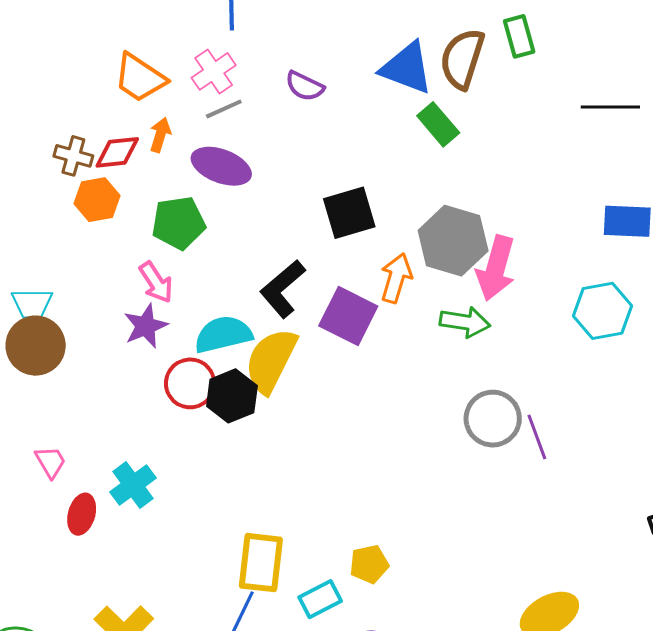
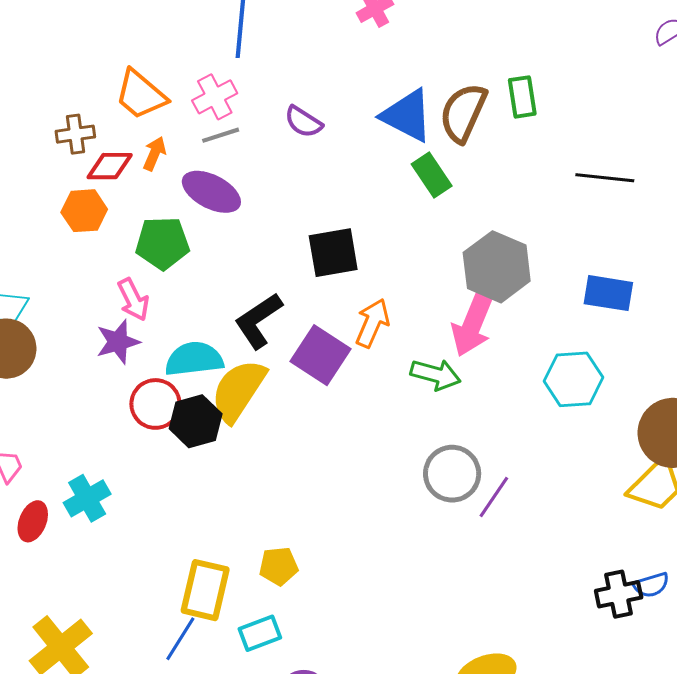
brown cross: (73, 156) -> (75, 134), moved, turned -30
gray hexagon: (453, 241) -> (497, 267), moved
purple line: (537, 437) -> (494, 497), turned 48
yellow pentagon: (369, 564) -> (279, 566), moved

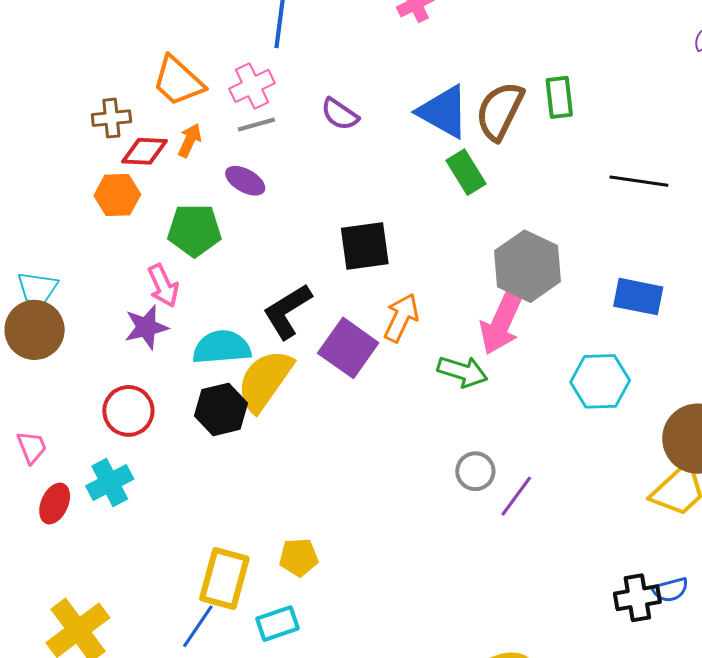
purple ellipse: (211, 192) -> (245, 181), size x0.7
red circle: (155, 404) -> (128, 411), moved
gray circle: (452, 474) -> (475, 471), size x0.7

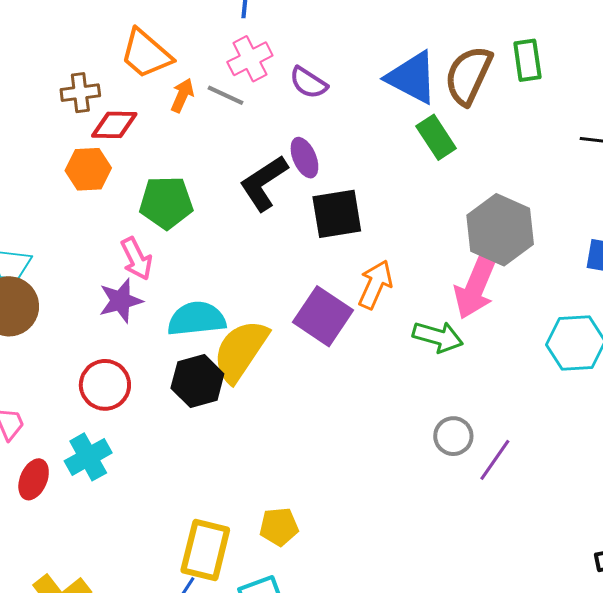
pink cross: (252, 86) -> (250, 59), moved
gray line: (256, 125) -> (225, 95), turned 42
orange arrow: (190, 140) -> (182, 95), moved
purple ellipse: (245, 181) -> (304, 158), moved, turned 39
black L-shape: (287, 311) -> (264, 183), moved

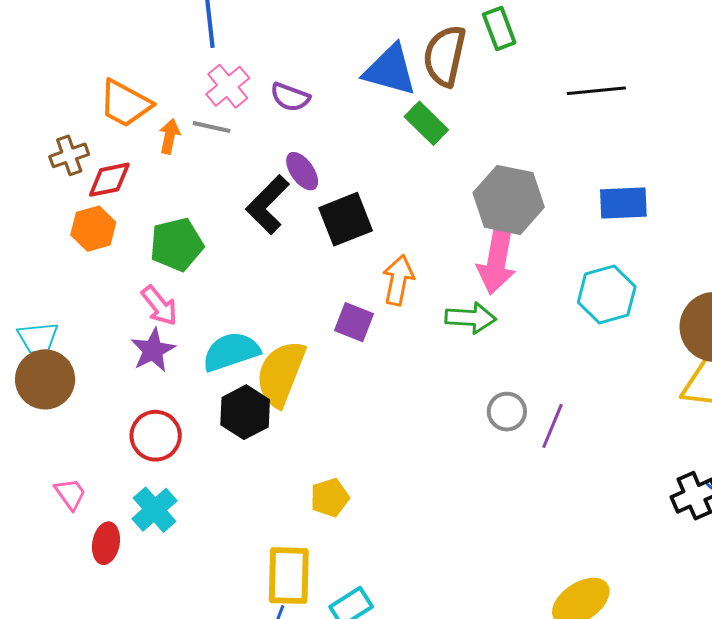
purple square: (323, 316) -> (354, 322), size x0.7
yellow pentagon: (279, 527) -> (330, 498), moved

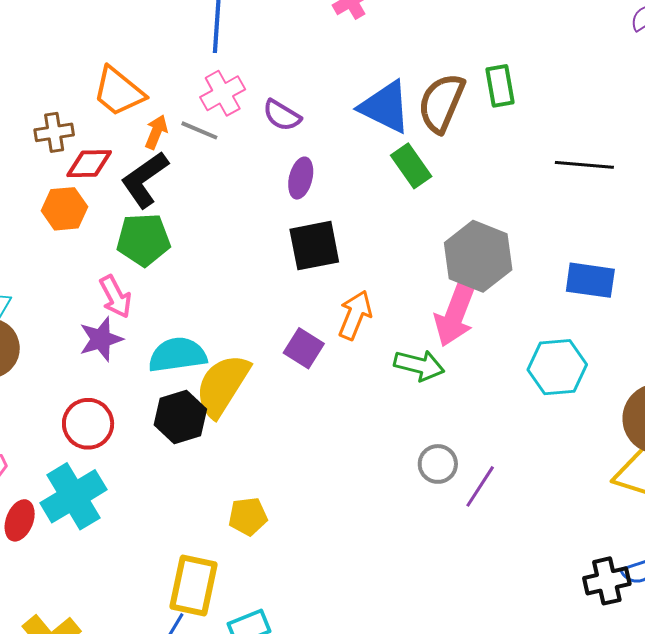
purple ellipse: (302, 171) -> (301, 178), moved, turned 39
black L-shape: (268, 205) -> (145, 180), moved
cyan cross: (155, 510) -> (73, 496), size x1.4

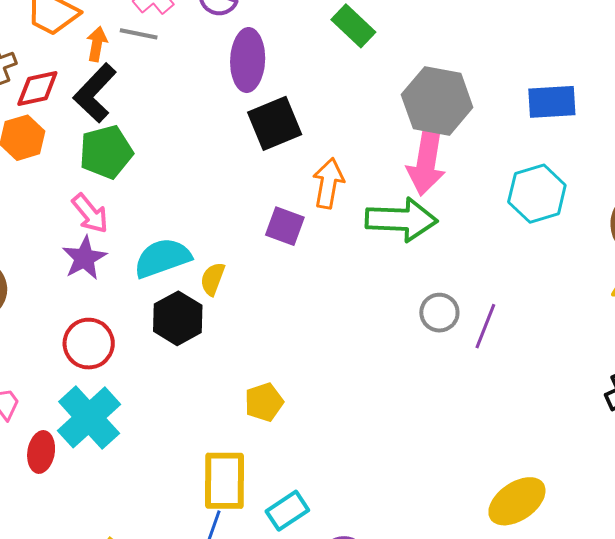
purple ellipse: (301, 178) -> (248, 60), size x1.5
green arrow: (419, 365) -> (401, 220), size x1.4
yellow semicircle: (222, 385) -> (213, 279), size x0.5

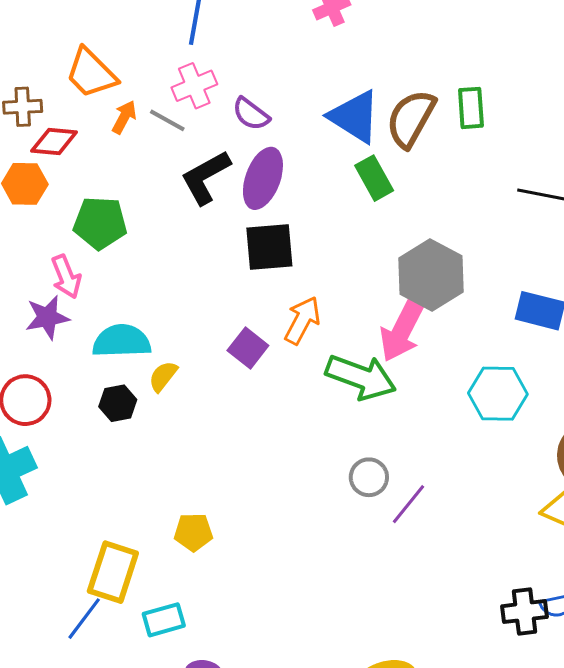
black L-shape: (95, 93) -> (206, 177), moved
black hexagon: (178, 318) -> (118, 403), size x0.7
yellow pentagon: (264, 402) -> (193, 532), moved

